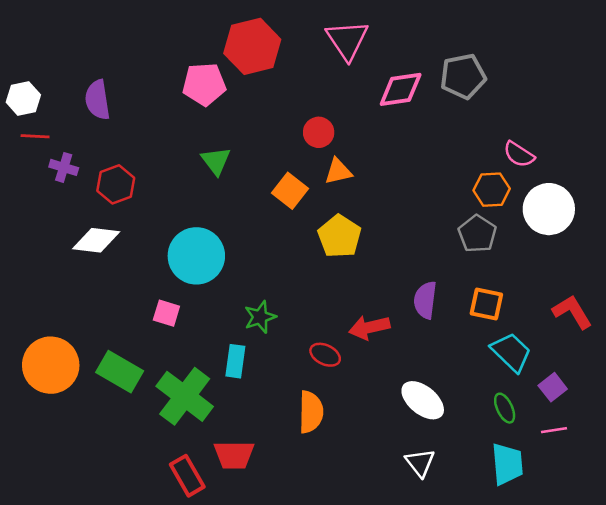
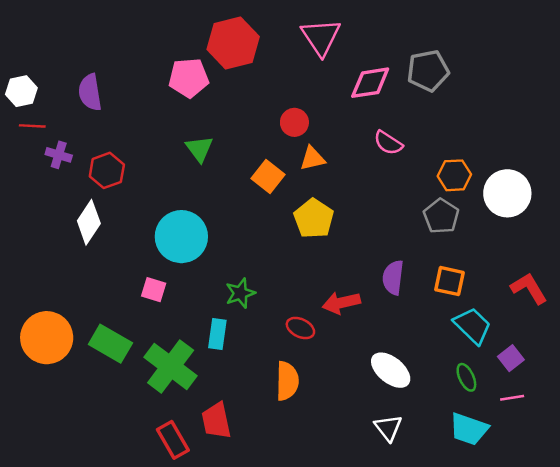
pink semicircle: (519, 154) -> (388, 143), moved
white diamond: (96, 240) -> (89, 222), turned -63
red trapezoid: (234, 455) -> (216, 421), turned 78
cyan trapezoid: (507, 464) -> (469, 429), turned 114

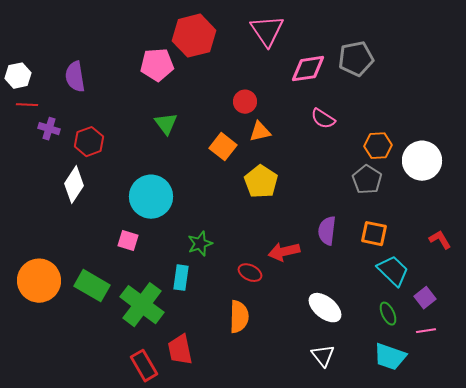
red L-shape: (529, 288) -> (440, 240), size x0.7

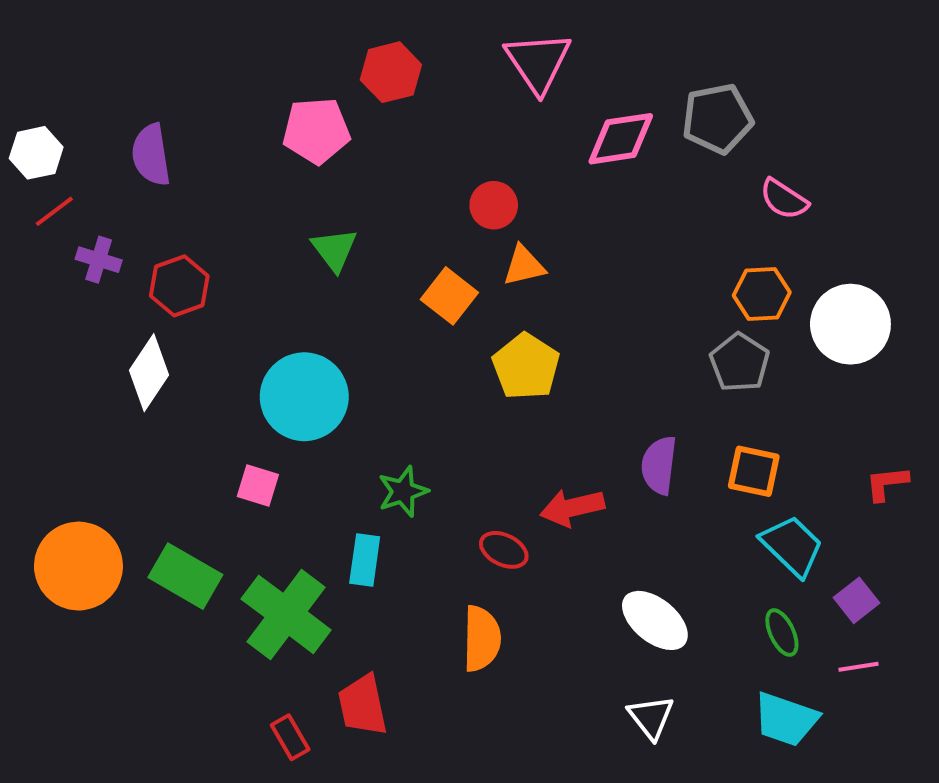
red hexagon: (194, 36) -> (391, 72), size x0.7
red line: (27, 105) -> (54, 211), turned -40
pink semicircle: (323, 119) -> (784, 199), moved
red L-shape: (440, 240) -> (887, 483), turned -65
red rectangle: (144, 366) -> (290, 737), size x0.7

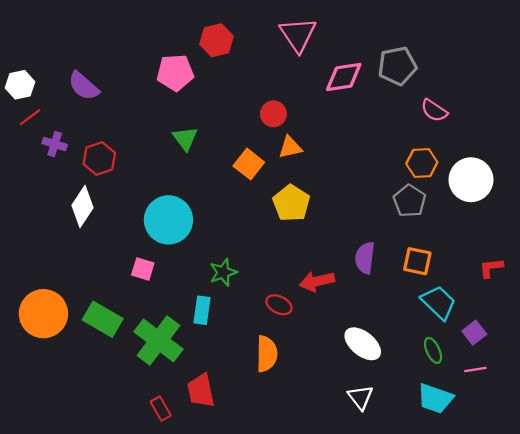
purple semicircle: (151, 155) -> (84, 86), turned -40

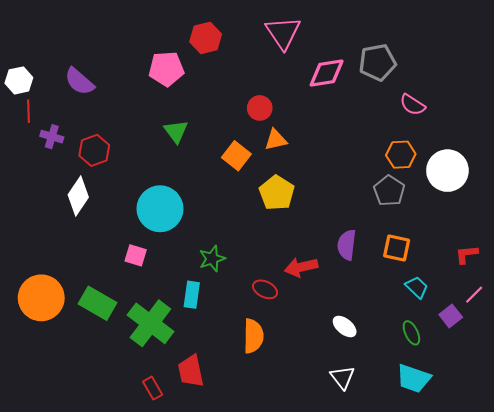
red line: (30, 117) -> (28, 111), turned -55
cyan trapezoid: (439, 302) -> (417, 287), size x0.7
white ellipse: (363, 344) -> (345, 326), size x0.7
pink line: (475, 369) -> (474, 295), moved, turned -36

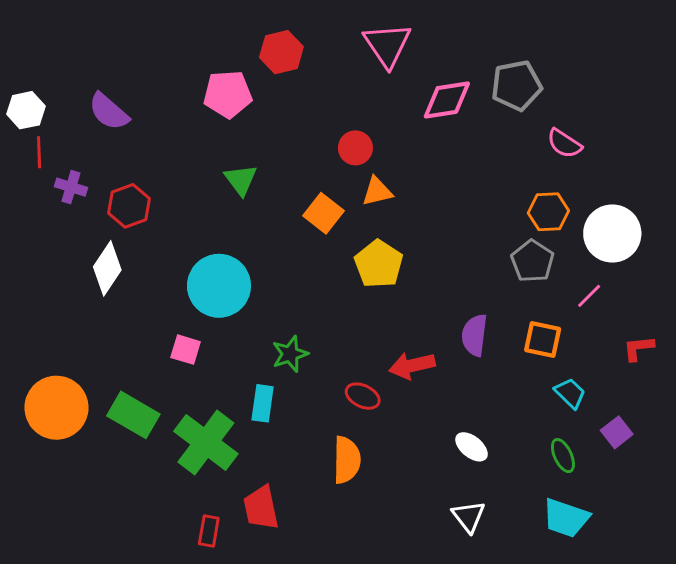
pink line: (474, 295) -> (589, 296), moved
red rectangle: (153, 388) -> (209, 531), turned 40

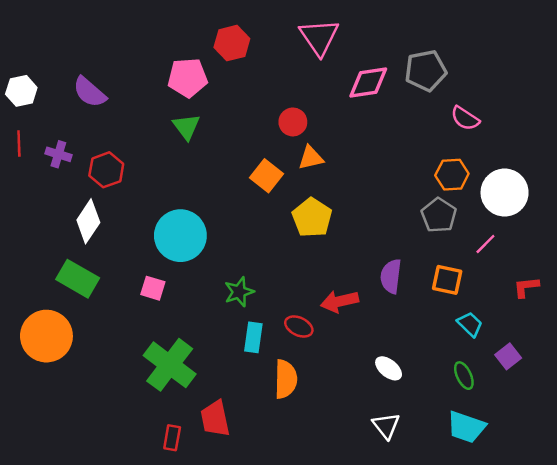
red line: (39, 152) -> (19, 143), moved
green triangle: (241, 180) -> (186, 127), moved
cyan rectangle: (263, 403) -> (253, 337), moved
green rectangle: (133, 415) -> (78, 279), moved

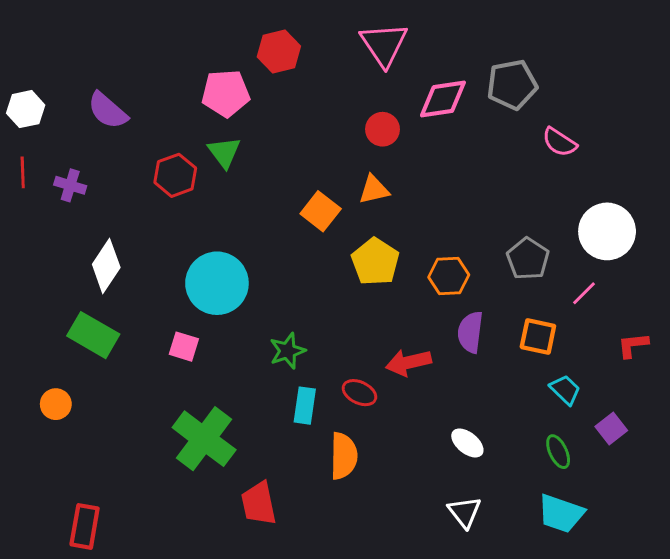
red circle: (293, 122) -> (382, 129), moved
red hexagon: (106, 170) -> (175, 175), moved
orange hexagon: (452, 175) -> (449, 276), moved
orange circle: (46, 336) -> (56, 404), size x0.5
red rectangle: (172, 438) -> (85, 526), moved, size x1.4

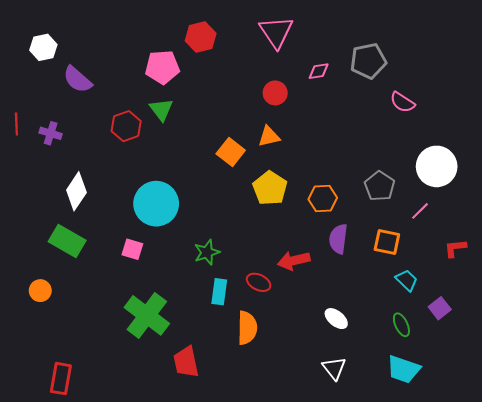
pink diamond: (443, 99) -> (319, 71), size x0.6
white hexagon: (26, 109) -> (43, 47), moved

